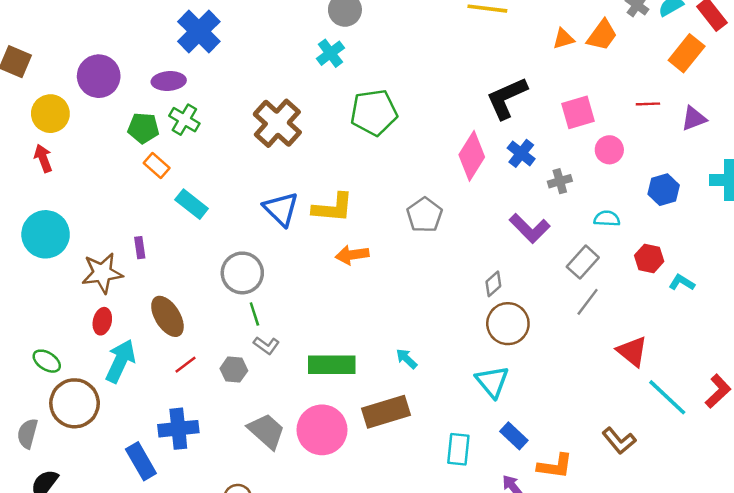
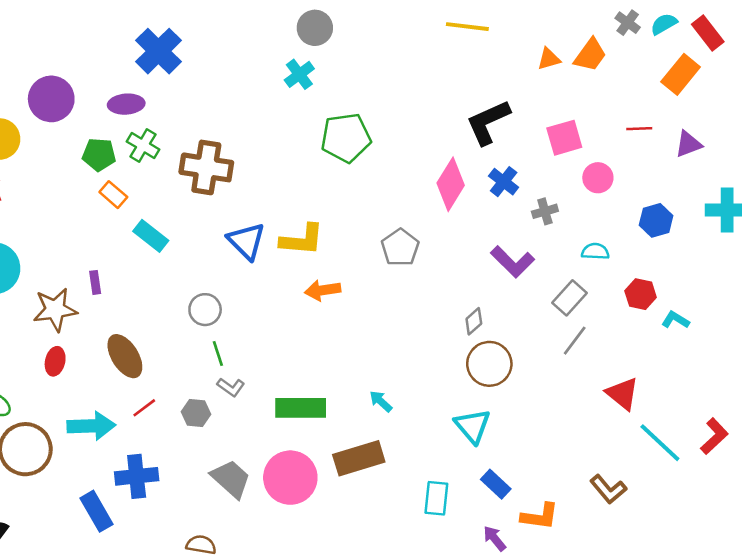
brown cross: (277, 123) -> (206, 167), moved, turned -33
gray circle: (242, 273) -> (205, 310), size x0.7
cyan arrow: (120, 361) -> (91, 426), moved, turned 63

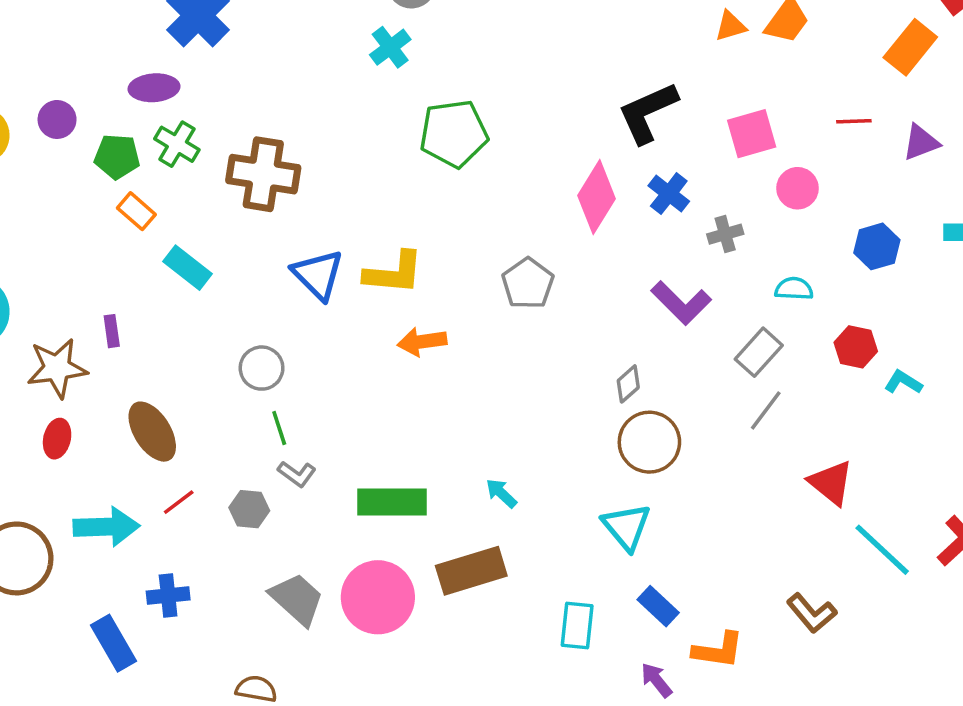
purple circle: (51, 99) -> (57, 119), moved, size x0.6
blue cross: (137, 476) -> (168, 596), size x0.7

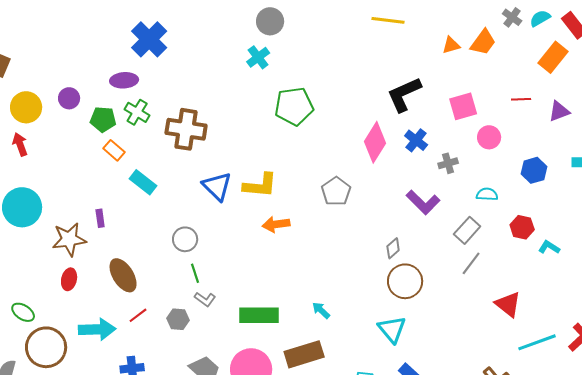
cyan line: (882, 550) -> (537, 342), turned -63

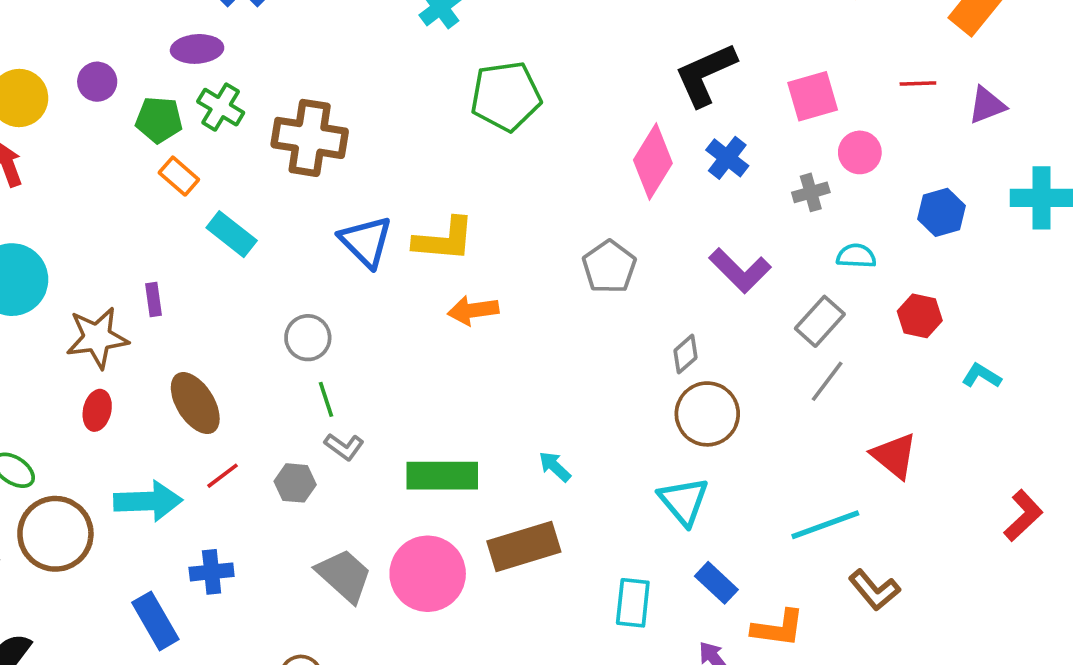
gray cross: (448, 163) -> (811, 192), moved
gray pentagon: (336, 191) -> (609, 267), moved
cyan L-shape: (549, 247) -> (981, 376), moved
cyan line: (537, 342) -> (825, 525), moved

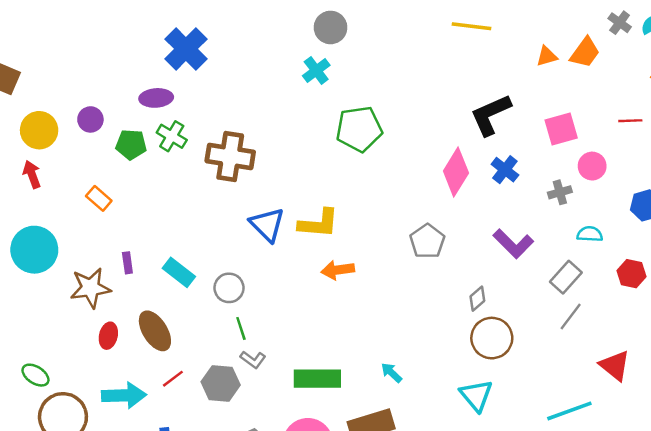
orange rectangle: (179, 176) -> (99, 198), moved
cyan rectangle: (232, 234) -> (179, 272), moved
red ellipse: (97, 410) -> (108, 336), moved
gray hexagon: (295, 483) -> (221, 383), size x1.4

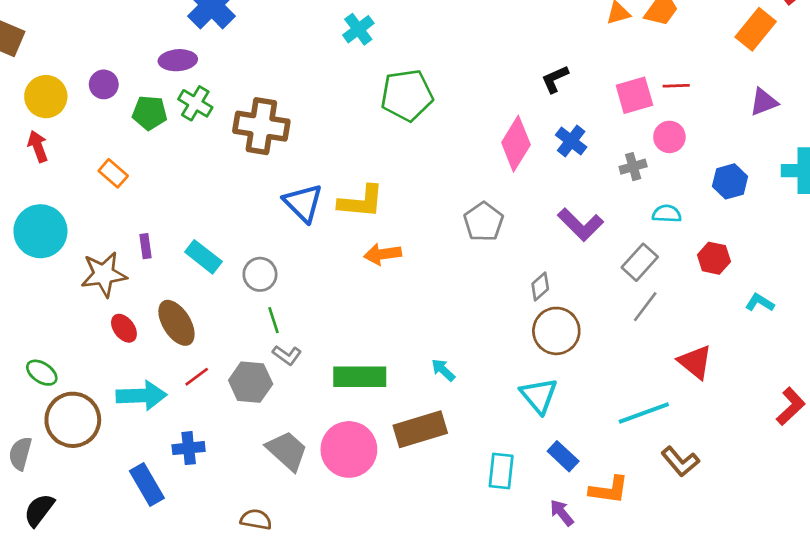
black L-shape: (491, 115) -> (555, 79), size x0.6
red line: (630, 121) -> (676, 86), moved
red ellipse: (108, 336) -> (124, 328), turned -50

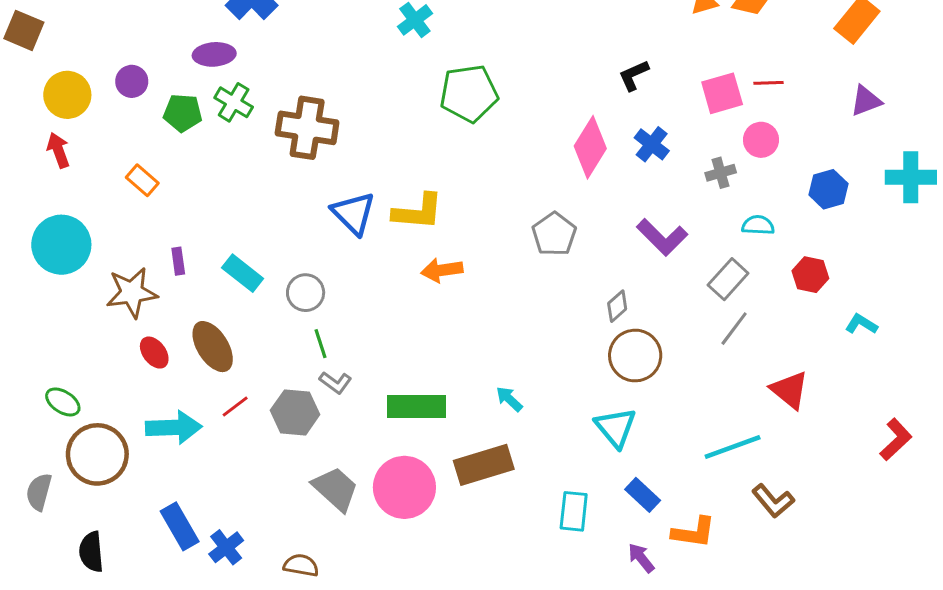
blue cross: (189, 448) -> (226, 547), moved, turned -32
black semicircle: (39, 510) -> (91, 552), moved, turned -42

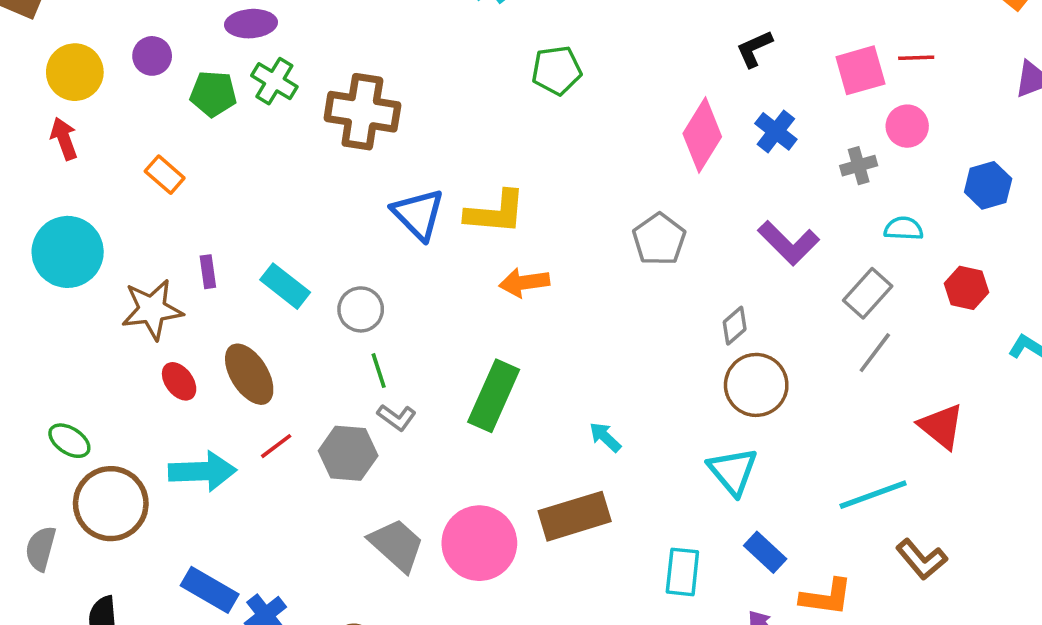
green pentagon: (469, 93) -> (557, 70), size x0.7
green rectangle: (416, 406) -> (494, 396), moved, turned -66
blue rectangle: (180, 526) -> (210, 590), turned -30

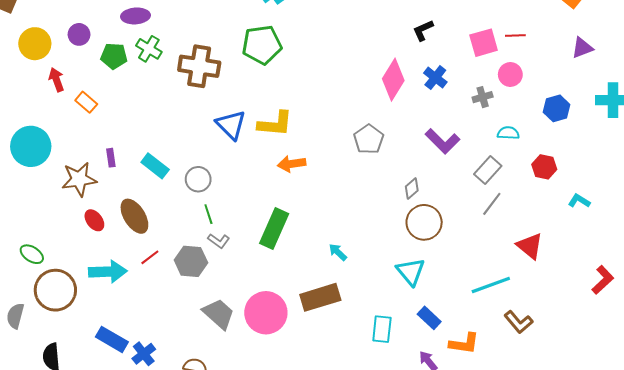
green pentagon: (557, 70) -> (262, 45), moved, size x1.4
red arrow: (64, 139) -> (56, 80), moved

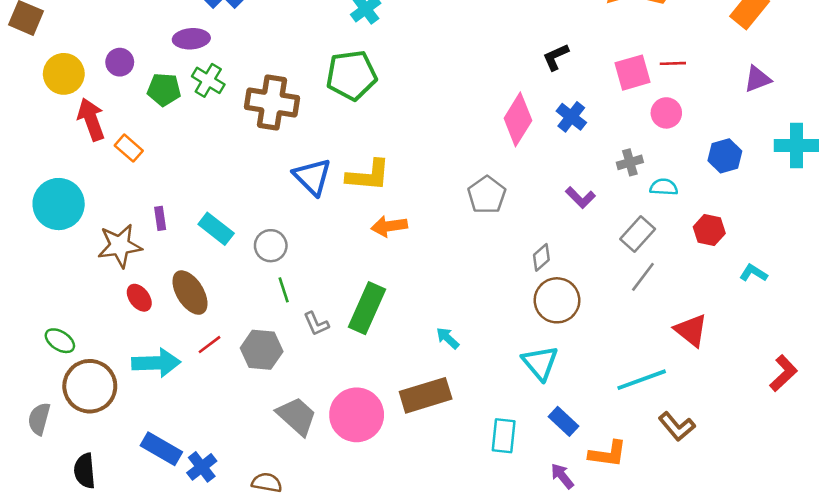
red arrow: (56, 80) -> (91, 119), size x1.4
gray cross: (483, 97) -> (630, 162), moved
purple L-shape: (443, 141) -> (580, 198), size x0.7
gray L-shape: (219, 241) -> (316, 324), moved, turned 30

